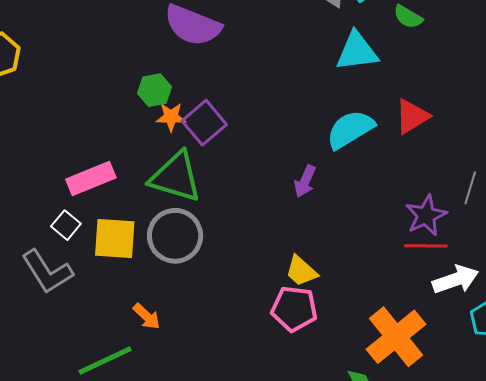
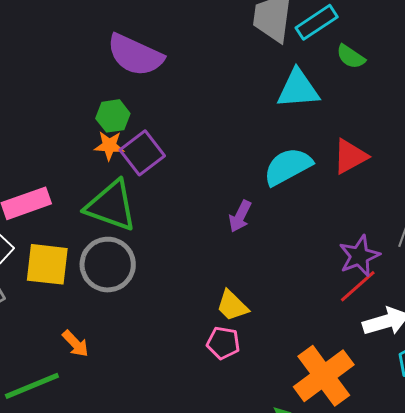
green hexagon: (154, 90) -> (113, 116), moved
red line: (426, 246) -> (358, 286), turned -45
pink pentagon: (294, 309) -> (223, 343), size x0.7

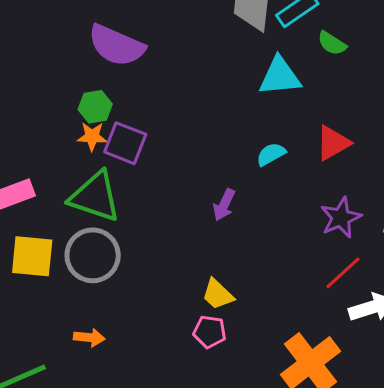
purple square: (142, 153) -> (125, 143), turned -30
cyan semicircle: (288, 166) -> (271, 154), size x0.6
purple star: (359, 256) -> (341, 218), moved
orange arrow: (75, 344) -> (89, 337), moved, turned -40

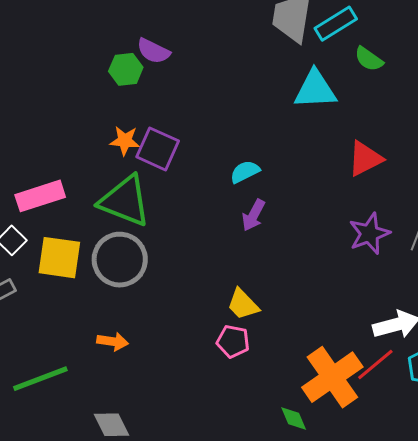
purple semicircle: (116, 45) -> (153, 51), size x0.6
green hexagon: (95, 107) -> (126, 69), moved
cyan semicircle: (271, 154) -> (245, 172), moved
red line: (343, 273) -> (375, 364), moved

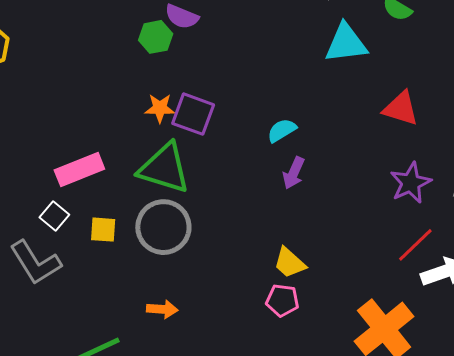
red triangle: (365, 159) -> (401, 108), turned 48
yellow square: (59, 258) -> (103, 230), size x0.6
red line: (375, 364) -> (415, 245), moved

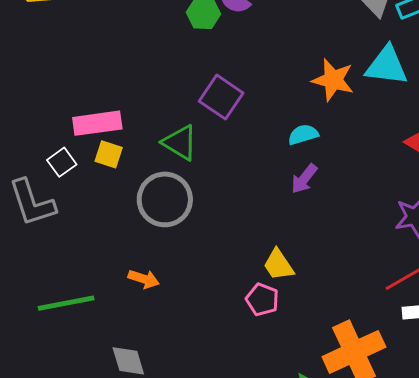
orange star: (160, 108) -> (333, 80), moved, size x1.4
green triangle: (164, 168) -> (180, 143), size x0.7
yellow square: (103, 230) -> (109, 154), moved

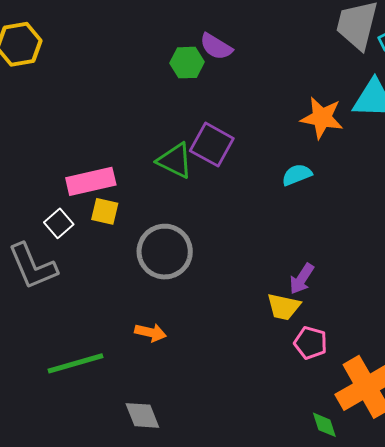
green triangle: (180, 143) -> (175, 161), moved
purple arrow: (304, 179) -> (302, 279), moved
yellow trapezoid: (278, 265) -> (284, 307), turned -39
pink pentagon: (262, 300) -> (311, 343), moved

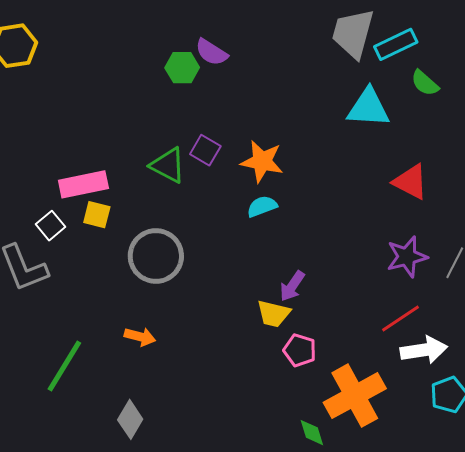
orange star: (322, 118) -> (262, 161), moved
purple square: (212, 145) -> (205, 150), size x0.7
cyan semicircle: (297, 175) -> (262, 206), moved
green line: (75, 363) -> (64, 366), turned -44
gray diamond: (142, 415) -> (130, 419), turned 51

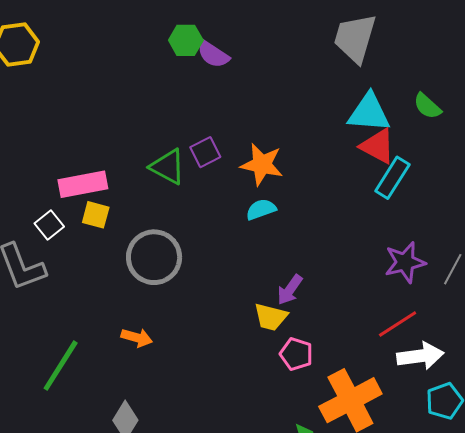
cyan rectangle: (396, 44) -> (392, 178), moved, turned -33
green hexagon: (182, 68) -> (186, 40), moved
green semicircle: (425, 83) -> (427, 106), moved
purple square: (205, 150) -> (205, 152), turned 32
red triangle: (411, 182) -> (378, 146), moved

